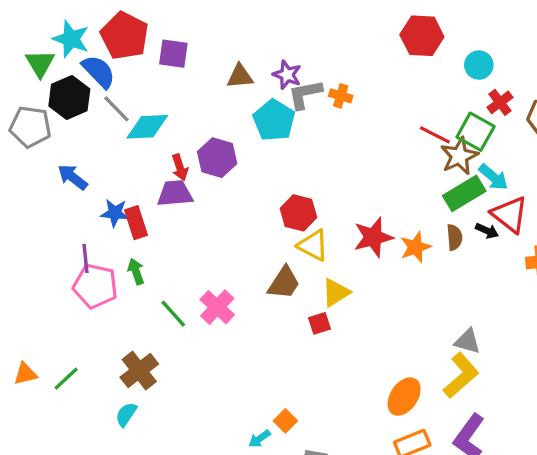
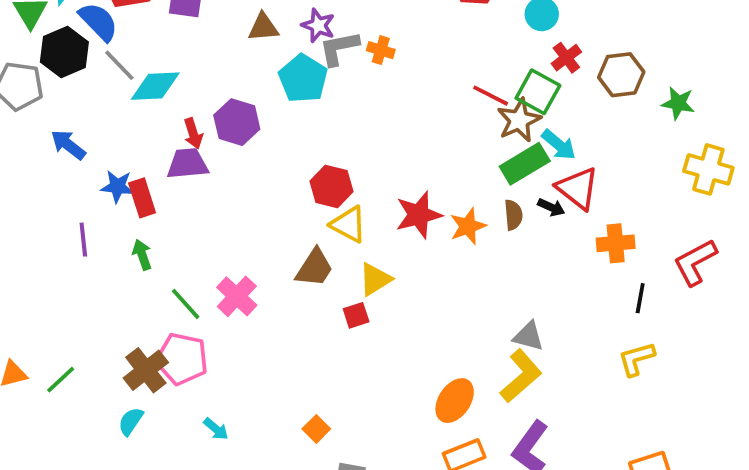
pink pentagon: (95, 286) -> (182, 359), moved
cyan arrow: (259, 439) -> (216, 429), moved, turned -105

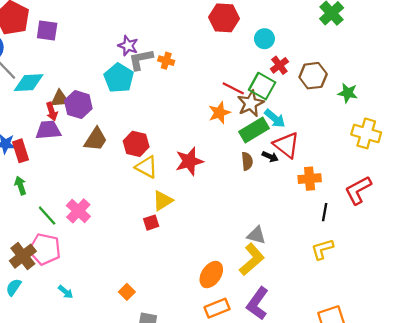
brown triangle: (263, 27) -> (60, 99), moved
orange star: (468, 226) -> (219, 113), moved
brown trapezoid: (314, 268) -> (96, 139), moved

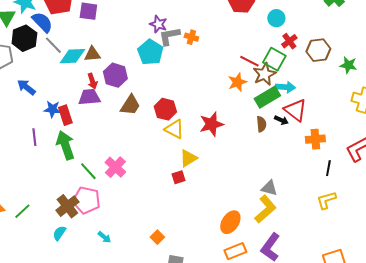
brown triangle: (60, 99) -> (92, 54), moved
cyan arrow: (275, 118) -> (285, 87), turned -36
green arrow: (21, 186) -> (65, 145), size x1.8

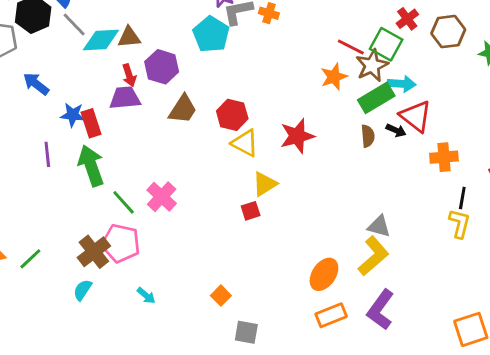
yellow L-shape: (326, 200) -> (460, 224), moved, turned 120

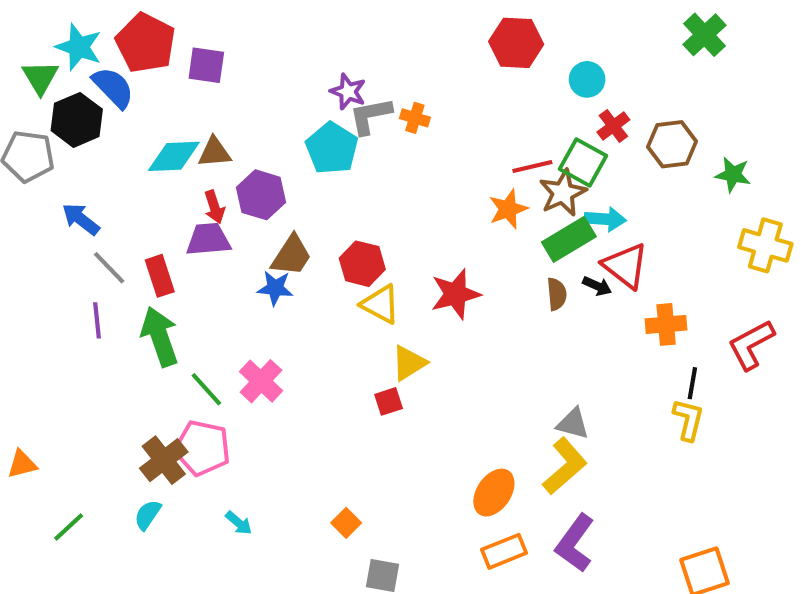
gray line: (74, 24) -> (109, 268), moved
red line: (351, 47) -> (532, 166), turned -40
blue star: (73, 115) -> (275, 288), moved
green line: (30, 259) -> (69, 527), moved

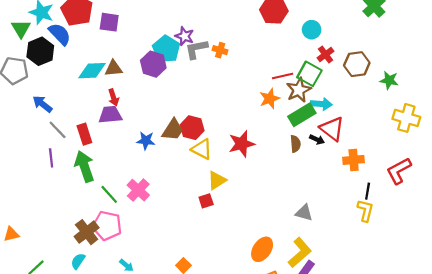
cyan pentagon: (332, 148) -> (166, 49), moved
purple hexagon: (261, 195) -> (153, 64), moved
brown trapezoid: (291, 256) -> (173, 130), moved
yellow L-shape: (565, 466) -> (300, 253), moved

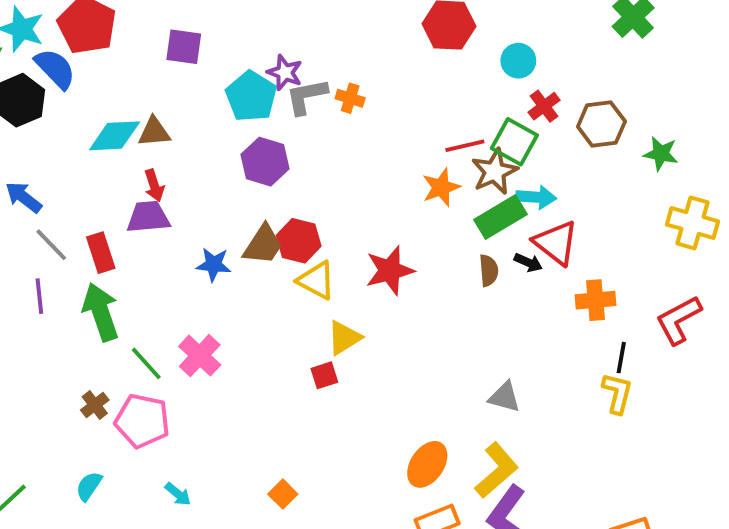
purple square: (109, 22) -> (184, 47), moved
purple hexagon: (153, 64) -> (265, 162), moved
brown cross: (87, 232) -> (95, 405), moved, size x0.6

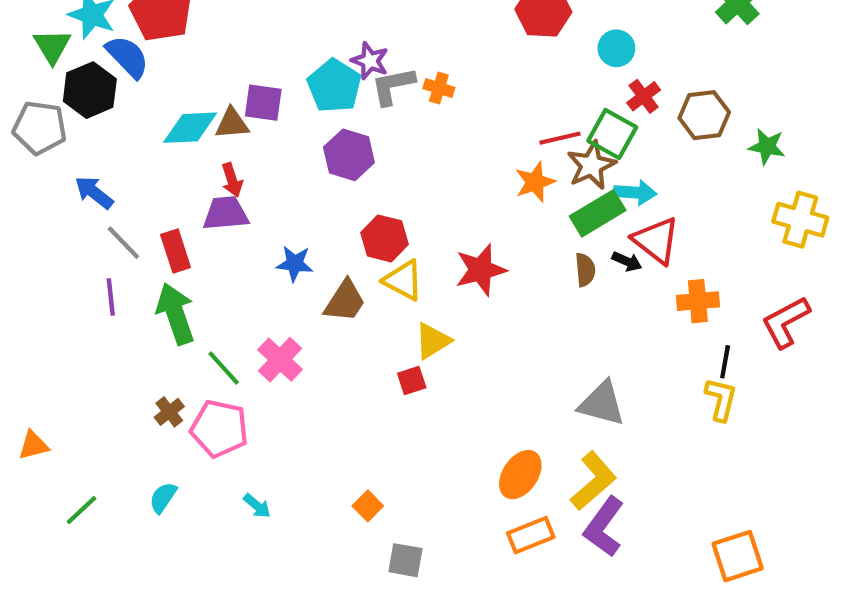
purple square: (184, 47) -> (263, 103), moved
brown trapezoid: (263, 245) -> (345, 301), moved
gray triangle: (504, 397) -> (602, 404), size x1.4

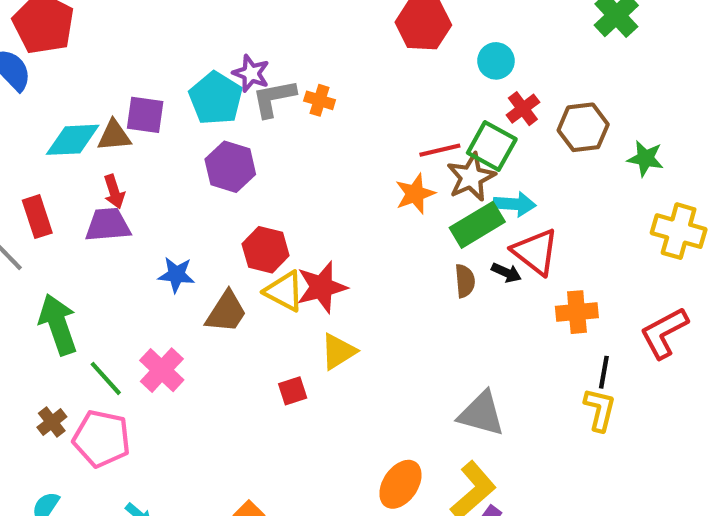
red rectangle: (176, 251) -> (37, 217), moved
red star: (481, 270) -> (322, 287), moved
yellow triangle: (433, 341) -> (338, 351), moved

